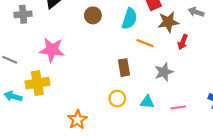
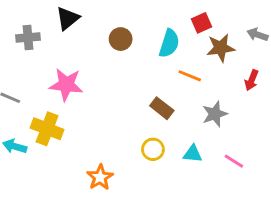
red arrow: (183, 42) -> (252, 80), moved
brown rectangle: (124, 68) -> (162, 108), turned -42
yellow cross: (37, 83) -> (47, 129), turned 30
pink line: (178, 107) -> (234, 161), turned 40

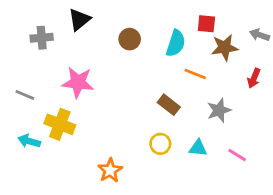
red square: (202, 23) -> (206, 24), turned 30

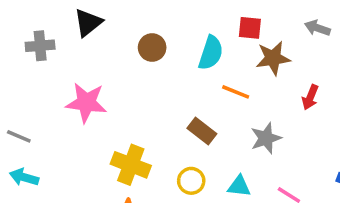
gray arrow: (259, 35) -> (317, 28), moved
gray line: (25, 95) -> (19, 136), moved
yellow cross: (60, 124) -> (131, 165), moved

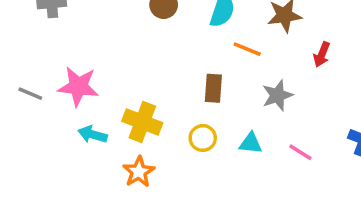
pink star: (86, 103) -> (78, 86), moved
brown rectangle: (202, 131) -> (213, 88), turned 56
cyan arrow: (24, 177) -> (93, 134), moved

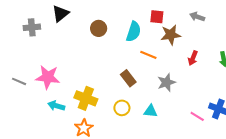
brown rectangle: (213, 88) -> (128, 78), turned -42
pink line: (300, 152) -> (197, 116), moved

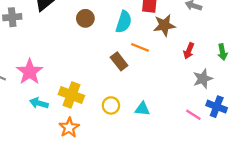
pink star: (48, 77) -> (30, 72), turned 30
brown rectangle: (128, 78) -> (119, 61), moved
gray star: (166, 82) -> (203, 79), moved

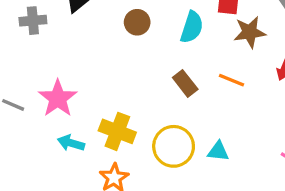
orange line: (140, 47) -> (231, 80), moved
yellow circle: (111, 105) -> (174, 146), size x1.6

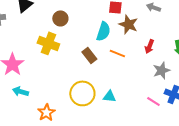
cyan semicircle: (192, 27) -> (103, 31), moved
brown star: (250, 32) -> (128, 24), turned 30
yellow cross: (117, 131) -> (48, 43), moved

